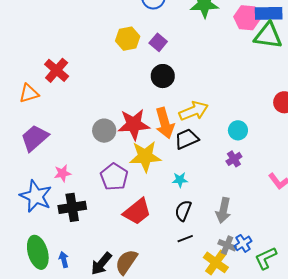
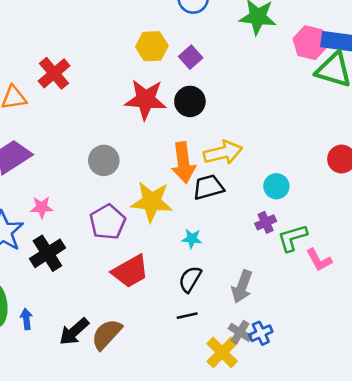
red star: (134, 124) -> (146, 100), moved
black cross: (72, 207) -> (47, 253), turned -32
green L-shape: (266, 258) -> (292, 238), moved

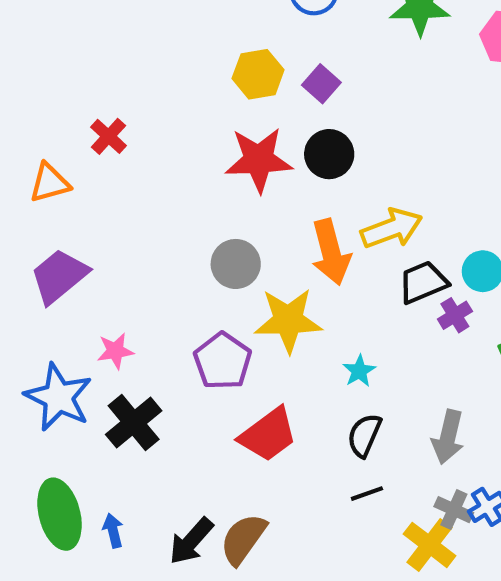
red cross: (54, 73) -> (108, 136), size x0.7
gray circle: (104, 160) -> (236, 264), moved
black trapezoid: (208, 187) -> (423, 282), moved
purple cross: (266, 222) -> (455, 315), moved
cyan star: (192, 239) -> (359, 371), turned -30

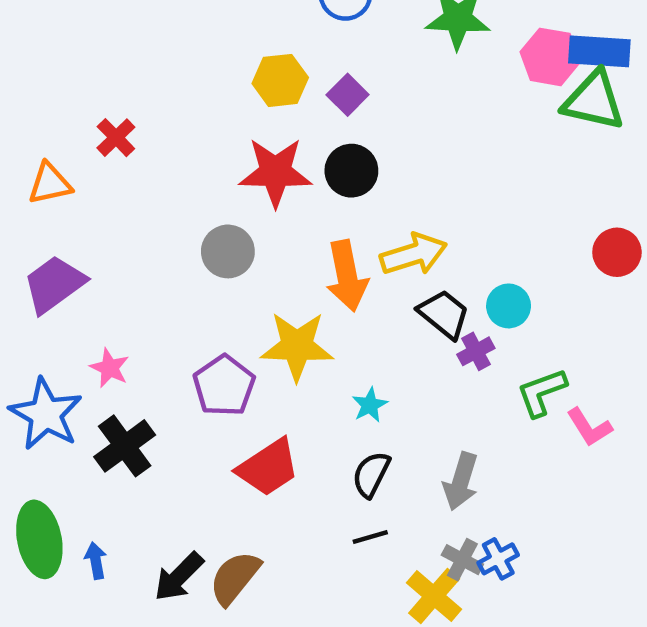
gray circle: (236, 264) -> (228, 251), moved
black trapezoid: (423, 282) -> (444, 314), turned 58
pink star: (115, 351) -> (110, 368), turned 30

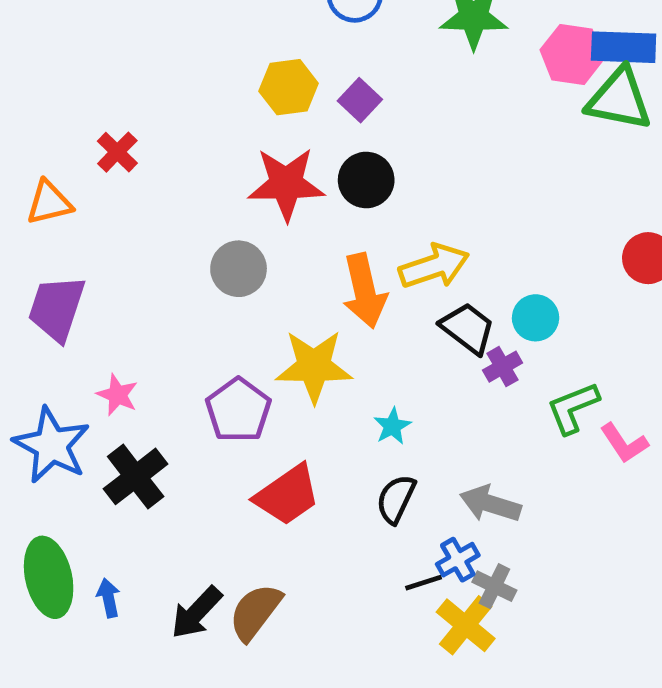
purple trapezoid: (54, 284) -> (57, 308), turned -34
gray arrow: (461, 481) -> (490, 504), turned 92
black line: (370, 537) -> (424, 583), moved
blue cross: (498, 559) -> (458, 560), moved

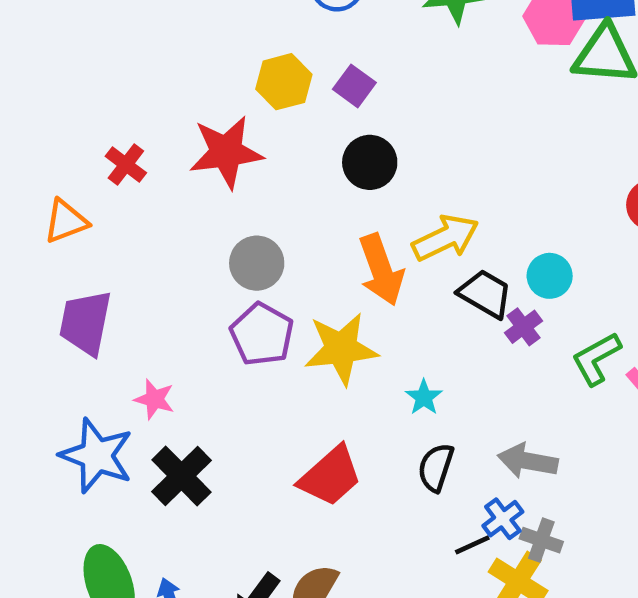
red star: (286, 184) -> (226, 152), moved
purple pentagon: (238, 410) -> (262, 334), moved

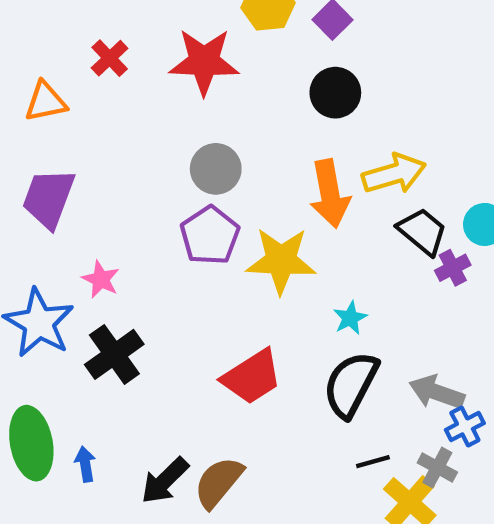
black semicircle: (436, 467) -> (351, 385), size x1.5
blue cross: (503, 519) -> (465, 426), moved

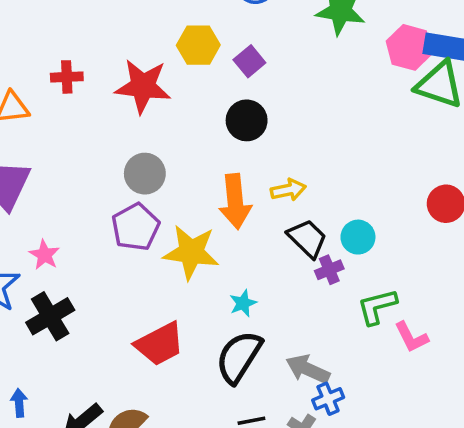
red cross: (110, 58) -> (67, 77), turned 36
yellow arrow: (394, 174) -> (288, 190), size x0.7

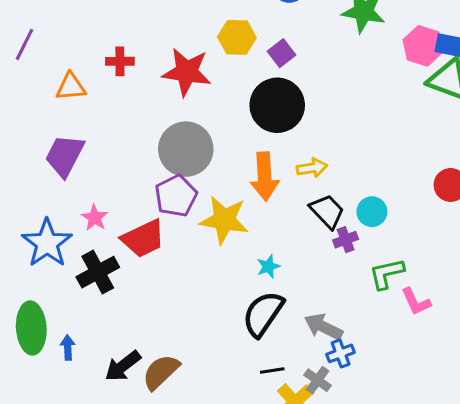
black circle: (247, 120) -> (277, 105), size x1.5
gray circle: (145, 174) -> (186, 149), size x1.5
red trapezoid: (160, 344) -> (143, 239), moved

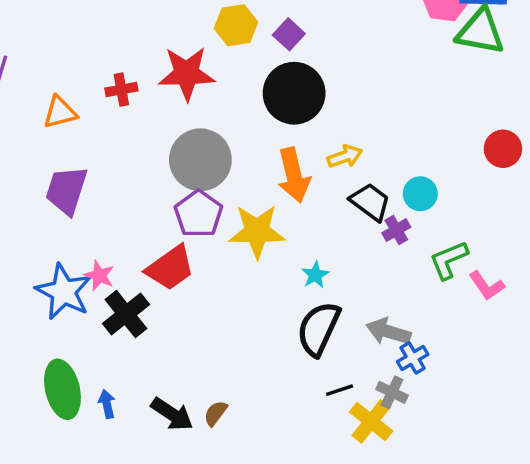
red cross: (120, 61) -> (121, 90), moved
pink star: (95, 218) -> (99, 276), moved
black arrow: (123, 366) -> (172, 414), turned -99
brown semicircle: (161, 372) -> (216, 413), size x0.6

